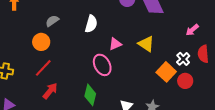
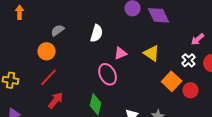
white cross: (183, 59) -> (189, 60), moved

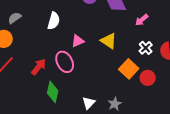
pink arrow: (198, 39) -> (142, 20), moved
red arrow: (56, 100) -> (39, 67), moved

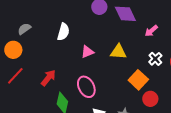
yellow triangle: (109, 41) -> (118, 52), turned -30
pink ellipse: (65, 62) -> (86, 87), moved
red circle: (148, 78) -> (150, 99), moved

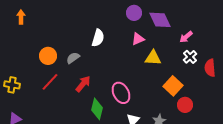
gray semicircle: (24, 29) -> (73, 58), moved
pink triangle: (87, 52) -> (138, 39), moved
white cross: (155, 59) -> (190, 57), moved

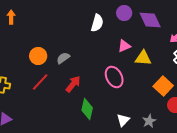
white semicircle: (98, 38) -> (97, 23), moved
pink triangle: (138, 39) -> (124, 46), moved
pink ellipse: (121, 93) -> (114, 77), moved

